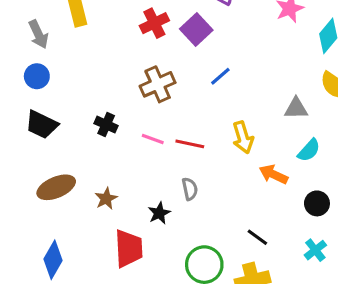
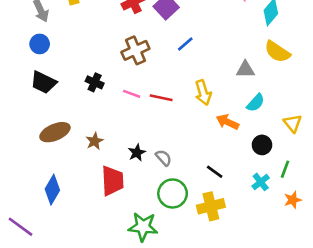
gray semicircle: (190, 189) -> (164, 158), moved, turned -30

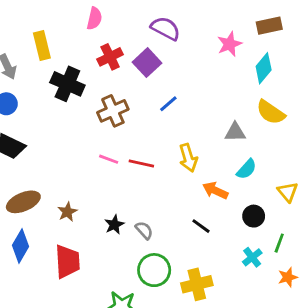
black cross: (95, 82) -> (67, 84), moved, size x1.6
black line: (215, 172) -> (201, 226), moved
red trapezoid: (112, 181) -> (67, 262), moved
blue diamond: (52, 190) -> (20, 246), moved

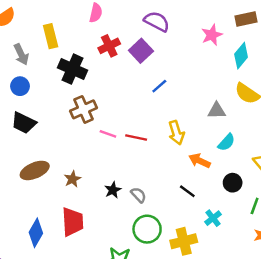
brown cross: (113, 111) -> (84, 109), moved
blue diamond: (20, 246) -> (36, 233), moved
cyan cross: (252, 257) -> (213, 218), moved

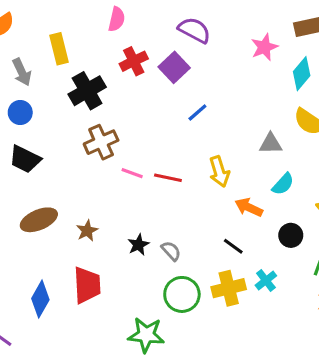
black cross: (73, 69) -> (87, 91), turned 36
yellow cross: (184, 241) -> (229, 288), moved

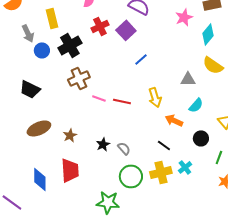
blue circle: (20, 112) -> (42, 50), moved
blue diamond: (40, 299) -> (40, 179), turned -30

